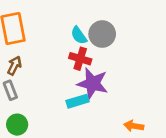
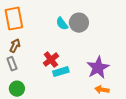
red cross: (80, 59) -> (51, 60), moved, turned 35
purple star: (93, 83) -> (98, 68), moved, turned 30

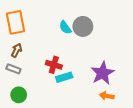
red cross: (51, 60) -> (54, 65), turned -35
gray rectangle: (12, 64) -> (13, 69), turned -48

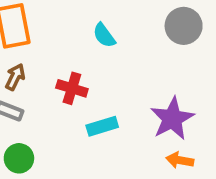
gray circle: (83, 26) -> (184, 26), moved
red cross: (54, 65) -> (72, 88), moved

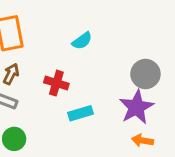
gray circle: (184, 26) -> (145, 74), moved
cyan semicircle: (104, 35) -> (82, 41), turned -90

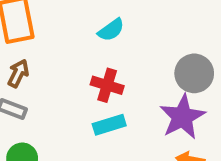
red cross: (56, 83) -> (107, 85), moved

